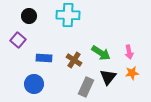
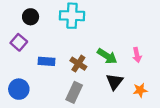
orange star: (132, 73) -> (140, 90), moved
blue circle: (34, 84) -> (19, 89), moved
gray rectangle: (86, 87) -> (74, 92), moved

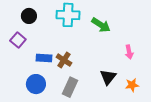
green arrow: (107, 56) -> (101, 25), moved
brown cross: (78, 64) -> (64, 60), moved
blue circle: (19, 89) -> (36, 84), moved

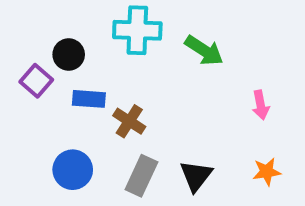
black circle: (29, 16) -> (69, 55), moved
blue rectangle: (44, 58) -> (89, 99), moved
black triangle: (108, 77) -> (196, 176), moved

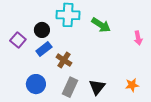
black circle: (69, 55) -> (42, 30), moved
blue rectangle: (89, 99) -> (44, 49), turned -42
pink arrow: (261, 105) -> (138, 38), moved

